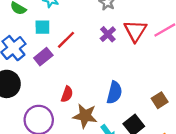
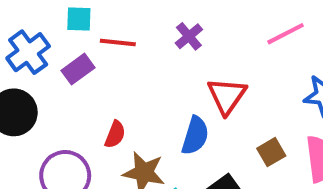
red triangle: (135, 31) -> (227, 96), moved
red line: (66, 40) -> (118, 43), turned 48

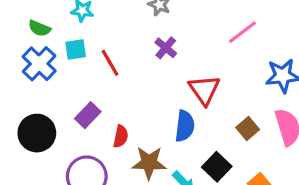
red line: (118, 43) -> (110, 63), turned 64
blue cross: (28, 52) -> (39, 64), moved
purple rectangle: (78, 69) -> (88, 115), moved

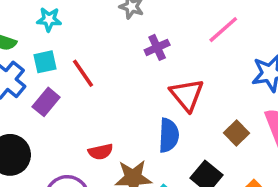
purple cross: (166, 48) -> (157, 47), moved, turned 30
purple rectangle: (88, 115) -> (46, 102), moved
red semicircle: (121, 136) -> (101, 152), turned 70

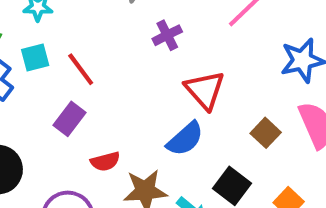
purple rectangle: (46, 102) -> (70, 119), moved
blue semicircle: (169, 135) -> (185, 139), turned 48

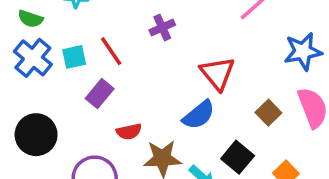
purple cross: (167, 35) -> (162, 28), moved
cyan square: (35, 58) -> (74, 57), moved

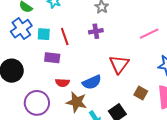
purple rectangle: (100, 94) -> (52, 58), turned 42
brown square: (268, 113) -> (141, 93), turned -32
blue semicircle: (199, 115) -> (92, 82), moved

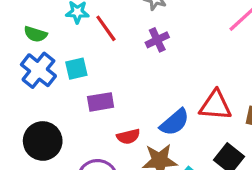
red line: (65, 36) -> (106, 28), moved
red triangle: (119, 64) -> (215, 105), moved, turned -45

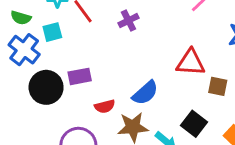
cyan square: (76, 69) -> (52, 32), moved
red triangle: (215, 105) -> (191, 63), moved
black circle: (43, 141) -> (46, 87), moved

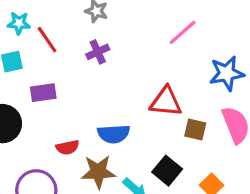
purple rectangle: (80, 76) -> (43, 93), moved
blue semicircle: (145, 93) -> (114, 134), turned 36

